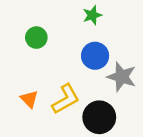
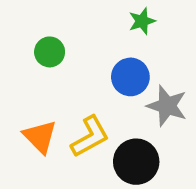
green star: (92, 15) -> (142, 21), moved
orange triangle: (29, 99) -> (40, 137), size x1.4

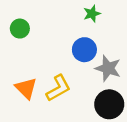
green circle: (50, 52) -> (20, 29), moved
black circle: (136, 162) -> (109, 104), moved

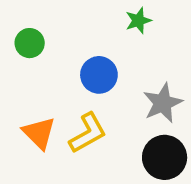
blue circle: (84, 50) -> (99, 75), moved
gray star: (108, 68) -> (163, 103), turned 30

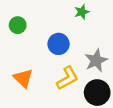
yellow L-shape: (88, 133) -> (67, 78), moved

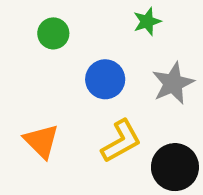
green circle: (18, 25) -> (53, 33), moved
gray star: (96, 60) -> (173, 83), moved

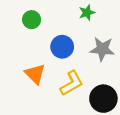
gray star: (173, 83) -> (102, 49), turned 30
orange triangle: (41, 141) -> (35, 74), moved

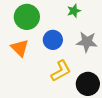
green circle: (32, 20) -> (27, 17), size x1.6
orange triangle: (35, 74) -> (20, 48), moved

